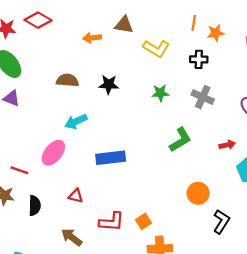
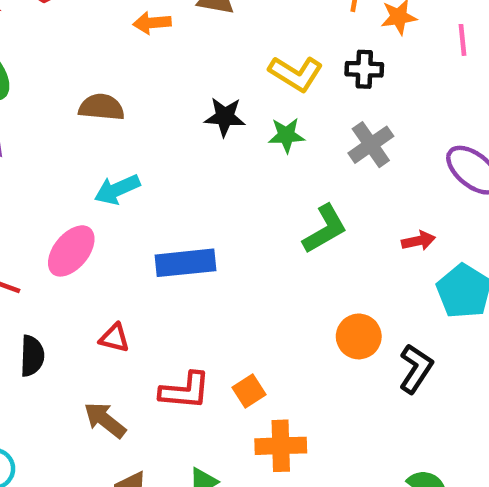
yellow L-shape: (156, 48) -> (296, 74), moved
black star: (109, 84) -> (225, 117), moved
gray cross: (203, 97) -> (371, 145), turned 30
black L-shape: (221, 222) -> (416, 369), moved

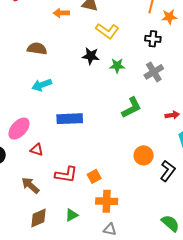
yellow L-shape: (296, 74) -> (107, 31), moved
pink ellipse: (71, 251) -> (19, 129), moved

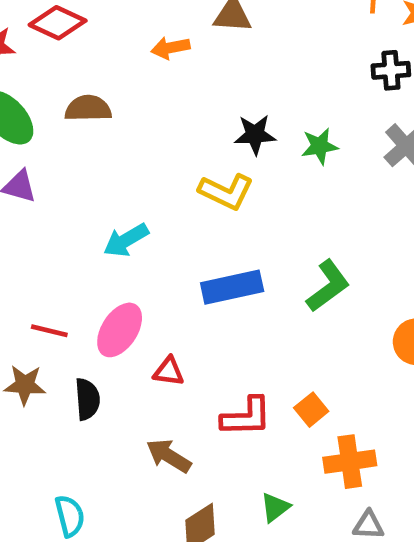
yellow L-shape: (107, 31) -> (226, 192), moved
brown semicircle: (37, 49) -> (88, 108), moved
cyan arrow: (42, 85) -> (126, 240), moved
green L-shape: (132, 108) -> (328, 286), moved

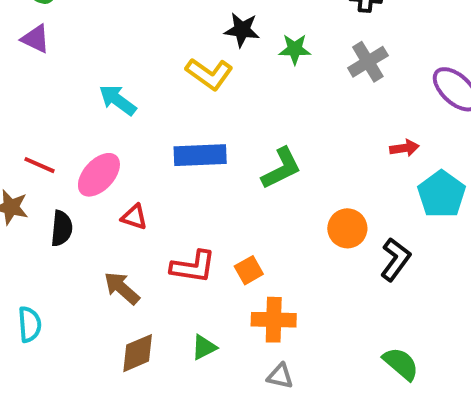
cyan arrow: (126, 240) -> (118, 100), turned 57

